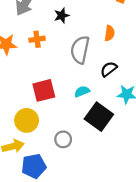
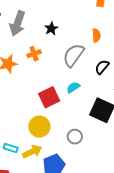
gray semicircle: (80, 50) -> (73, 55), turned 35
cyan semicircle: (82, 92) -> (73, 87), moved

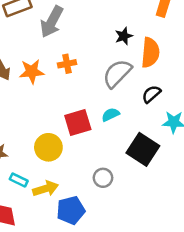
black star: (51, 29) -> (124, 36), moved
orange semicircle: (96, 35) -> (150, 53), size x1.6
yellow circle: (39, 127) -> (48, 147), moved

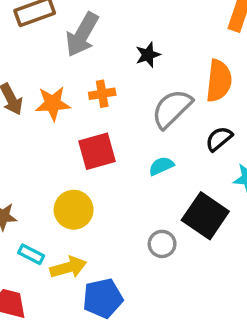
black star: (124, 36) -> (148, 55), moved
red square: (78, 122) -> (97, 151), moved
gray circle: (103, 178) -> (162, 244), moved

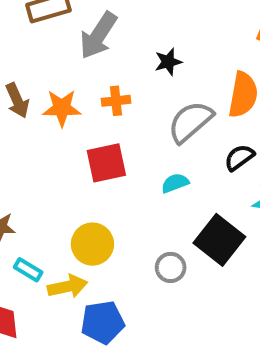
yellow circle: (74, 210) -> (92, 244), moved

